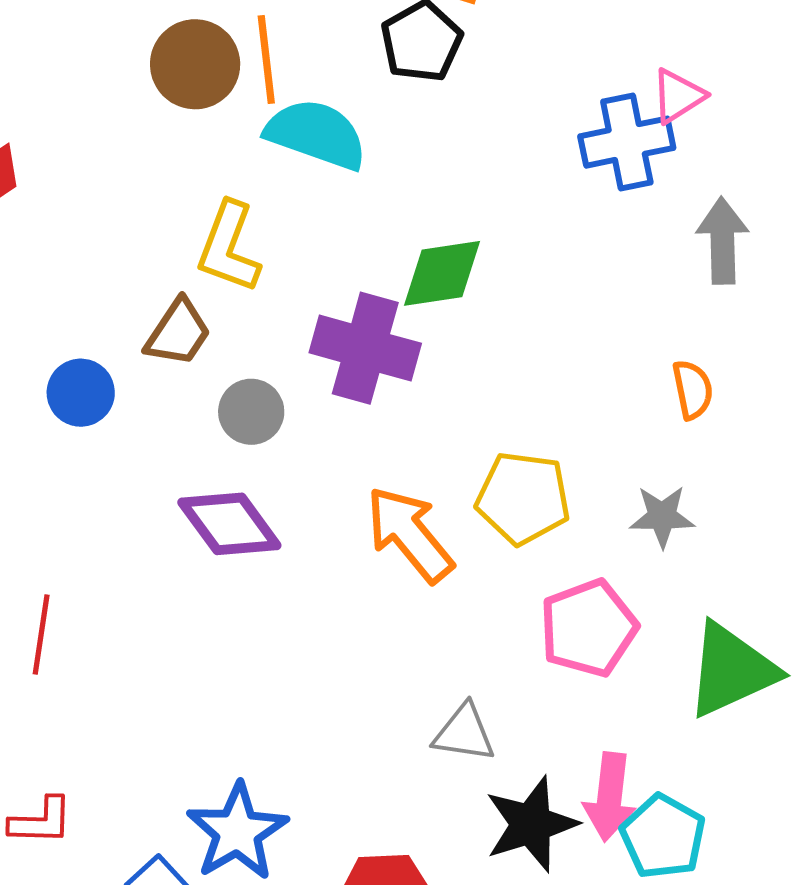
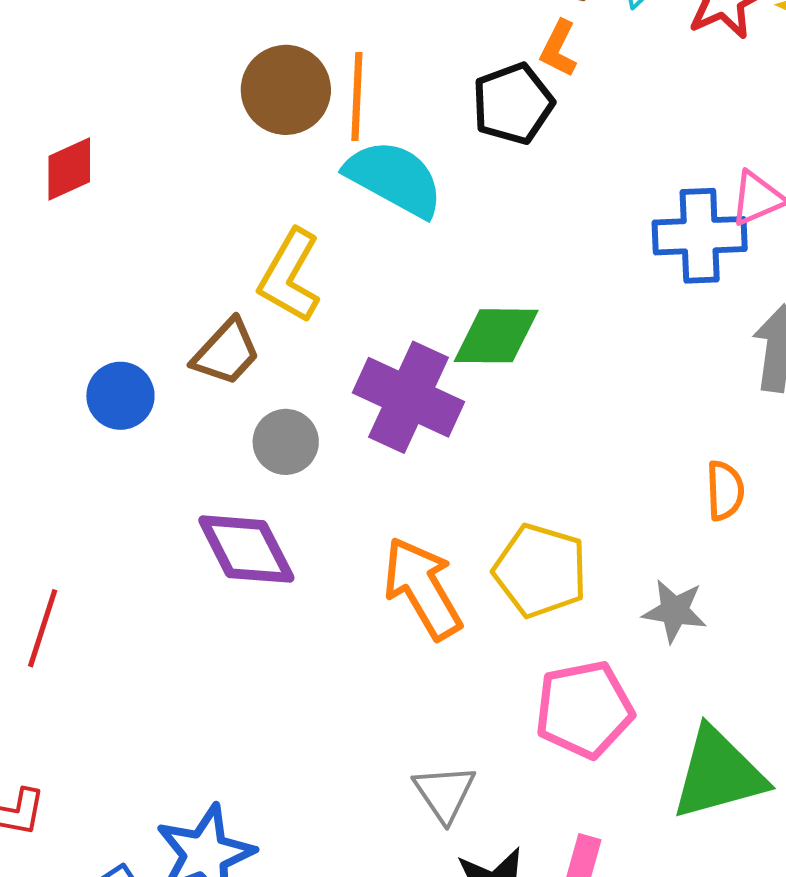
gray triangle: (464, 733) -> (445, 793), turned 38

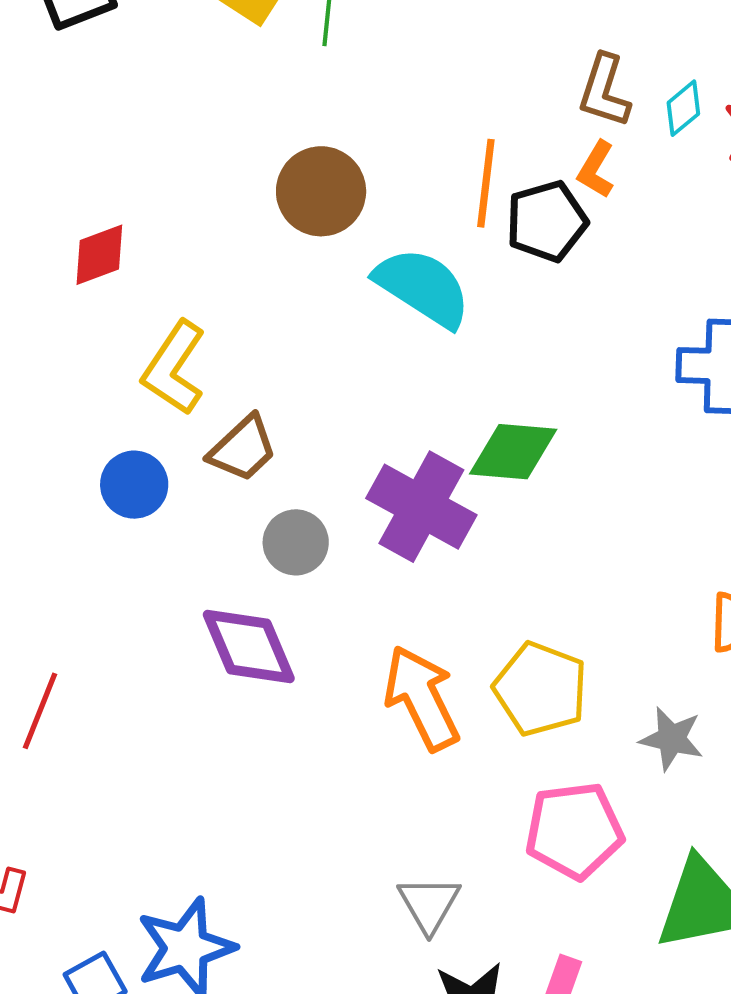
orange line: (357, 97) -> (486, 183), moved
yellow L-shape: (290, 276) -> (174, 368), moved

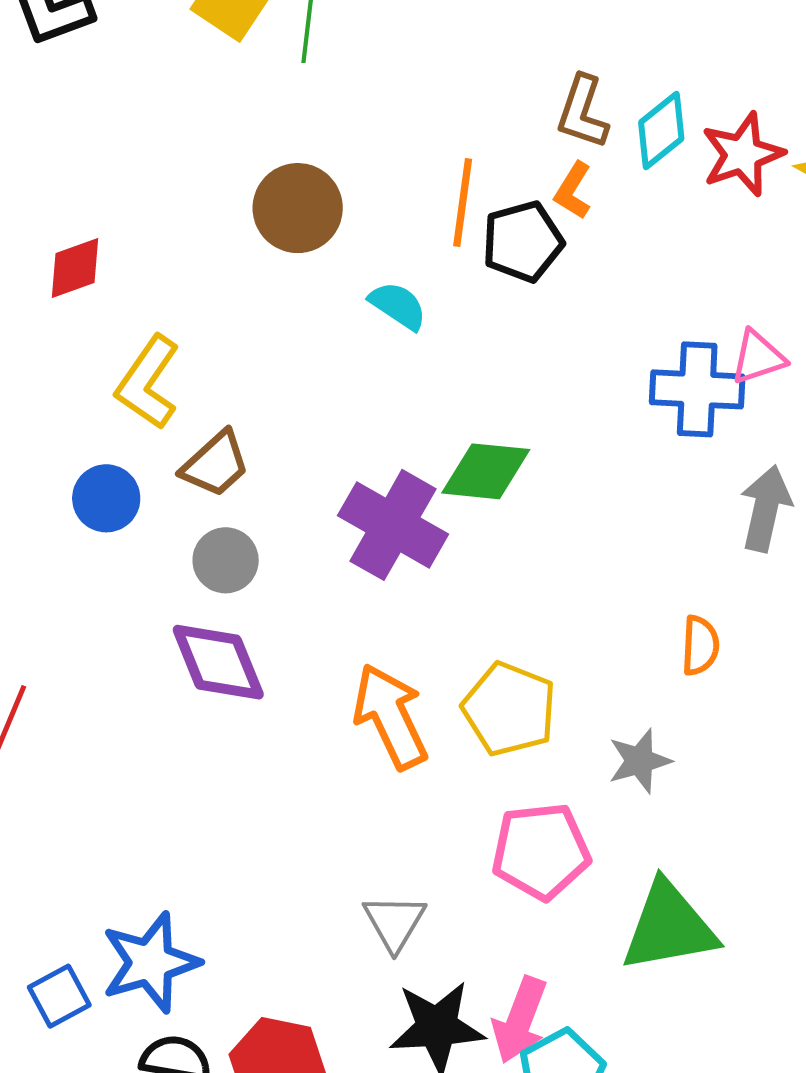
cyan diamond: (683, 108) -> (661, 131), size x1.4
cyan semicircle: (423, 287) -> (398, 306), size x0.6
gray circle: (296, 542) -> (226, 560), moved
gray star: (672, 739) -> (640, 761), turned -30

